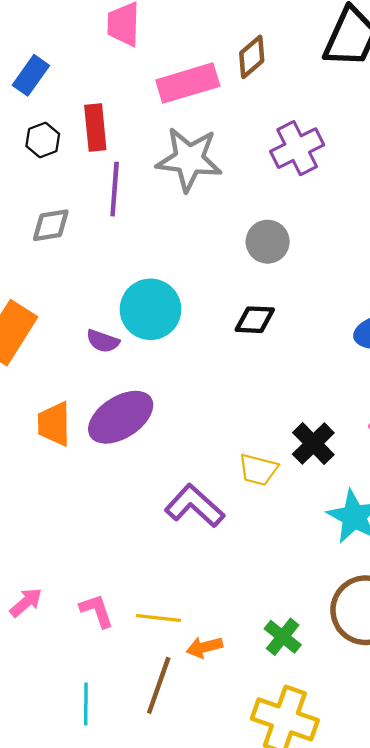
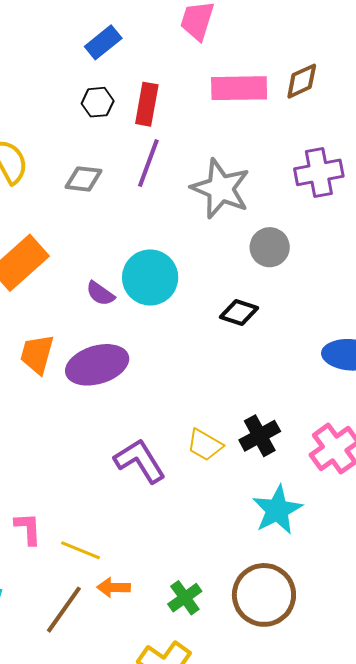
gray star: (189, 159) -> (221, 189), moved

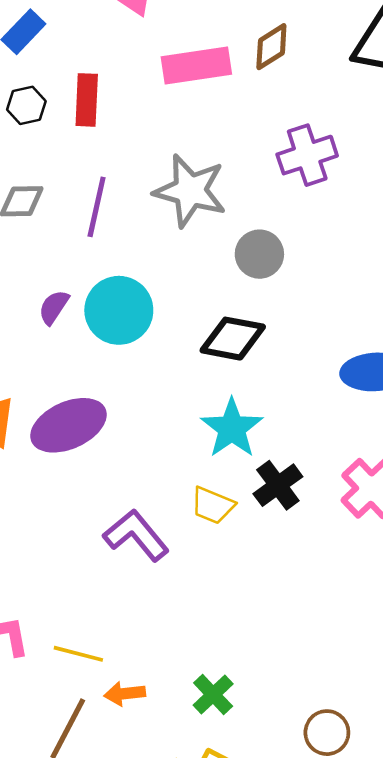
purple line: (148, 163) -> (97, 207), moved
purple semicircle: (100, 294) -> (54, 307), moved, turned 96
black diamond: (239, 313) -> (233, 339), size x1.4
cyan star: (277, 510) -> (232, 428), moved
brown circle: (264, 595) -> (327, 733), moved, size x0.6

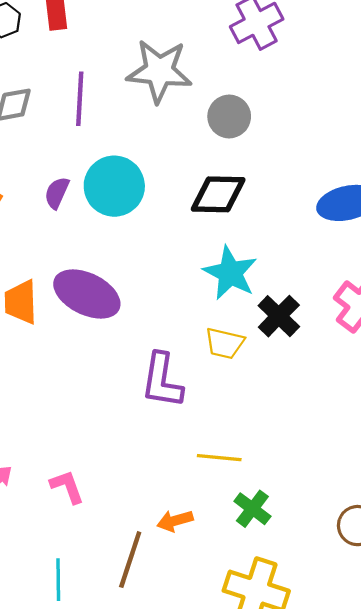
purple ellipse: (68, 425) -> (87, 294), turned 60
purple L-shape: (136, 535) -> (162, 380), turned -122
yellow line: (78, 654) -> (219, 458), moved

